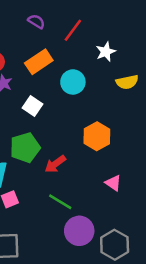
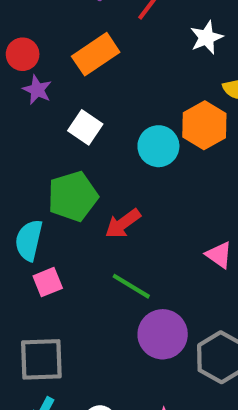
cyan circle: (73, 82) -> (158, 146), moved
orange hexagon: (97, 136) -> (204, 125), moved

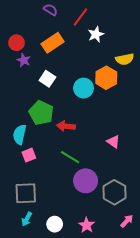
white star: (206, 38) -> (96, 34), moved
green pentagon: (73, 196) -> (41, 113), turned -30
red arrow: (123, 224) -> (66, 126), turned 42

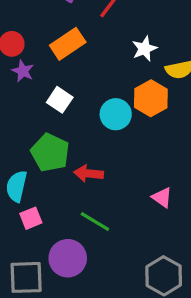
white star: (96, 34) -> (144, 49), moved
purple circle: (86, 181) -> (68, 258), moved

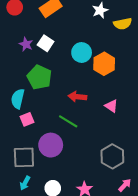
purple star: (23, 71) -> (26, 44), moved
orange hexagon: (151, 98) -> (104, 64), moved
red arrow: (88, 173) -> (77, 97), moved

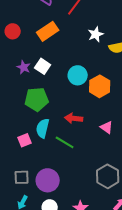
green pentagon: (39, 77) -> (37, 99), turned -30
cyan semicircle: (18, 99) -> (43, 128), moved
purple circle: (51, 145) -> (48, 180), moved
gray square: (24, 157) -> (22, 177), size x0.7

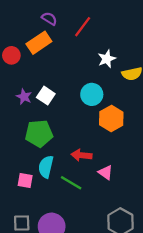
orange rectangle: (48, 31) -> (39, 43), moved
cyan circle: (78, 75) -> (92, 94), moved
pink triangle: (107, 127) -> (106, 172), moved
pink square: (25, 140) -> (25, 181), turned 32

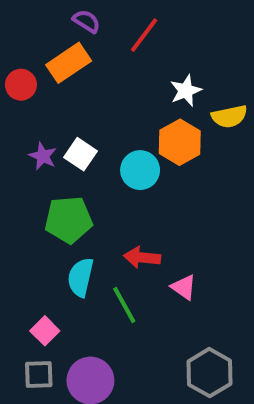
cyan circle: (92, 94) -> (140, 170), moved
orange hexagon: (111, 119) -> (180, 142), moved
pink square: (25, 181) -> (45, 331), moved, turned 35
green line: (71, 183) -> (124, 305), turned 30

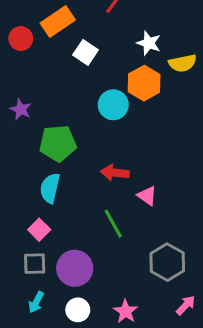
white star: (186, 91) -> (149, 43), turned -30
white square: (81, 154) -> (85, 52), moved
purple star: (43, 156) -> (21, 109), moved
cyan semicircle: (81, 277) -> (50, 188), moved
green line: (124, 305) -> (113, 224), moved

